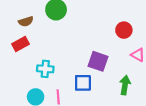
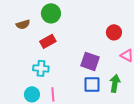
red rectangle: (20, 44) -> (48, 41), moved
blue square: (83, 83) -> (92, 84), moved

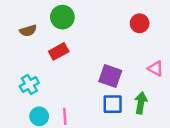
red circle: (114, 32) -> (140, 23), moved
cyan cross: (41, 68) -> (29, 84), moved, turned -35

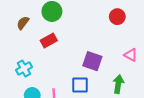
brown semicircle: (28, 31) -> (23, 23), turned 144
blue square: (113, 104) -> (80, 85), moved

